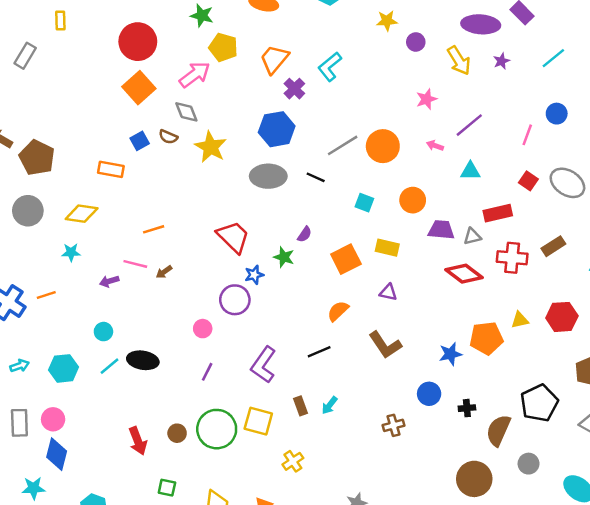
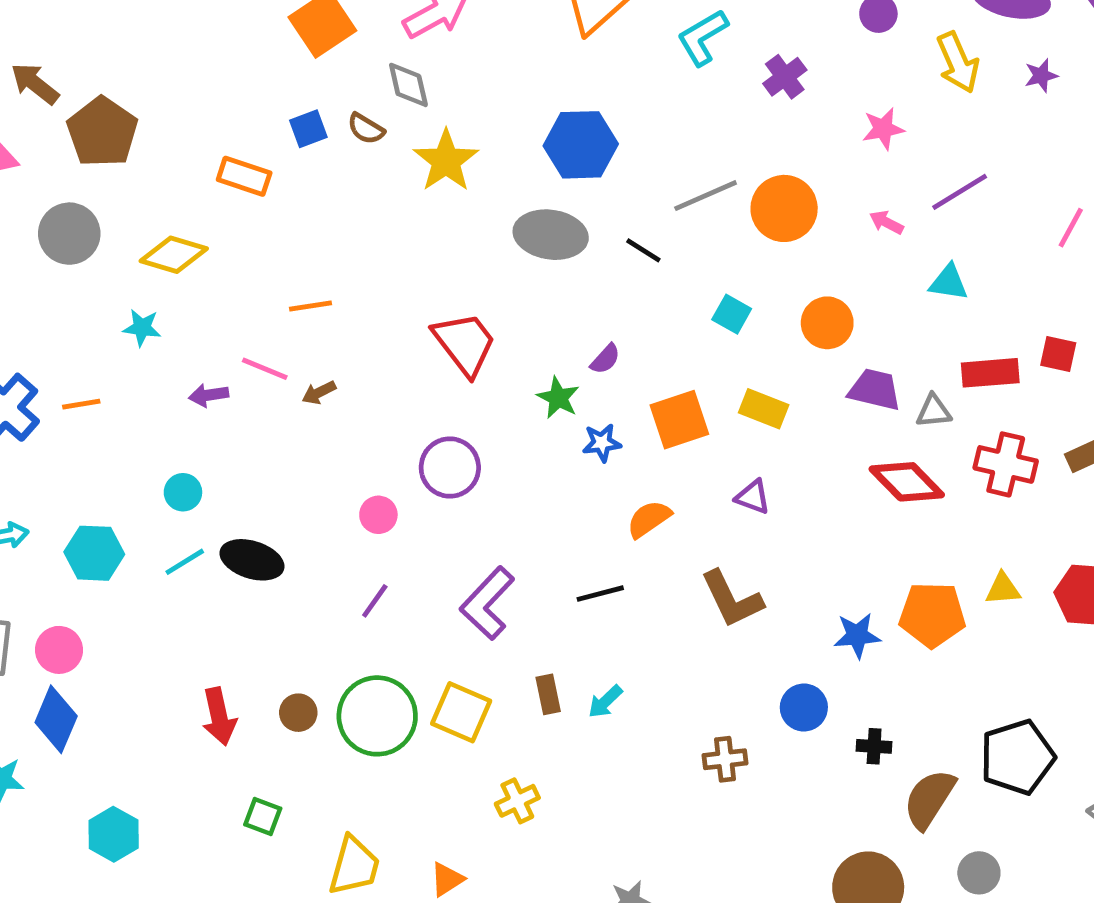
purple cross: (294, 89) -> (785, 77), moved
red square: (528, 181) -> (1058, 354), moved, turned -30
blue star: (254, 275) -> (602, 443), moved

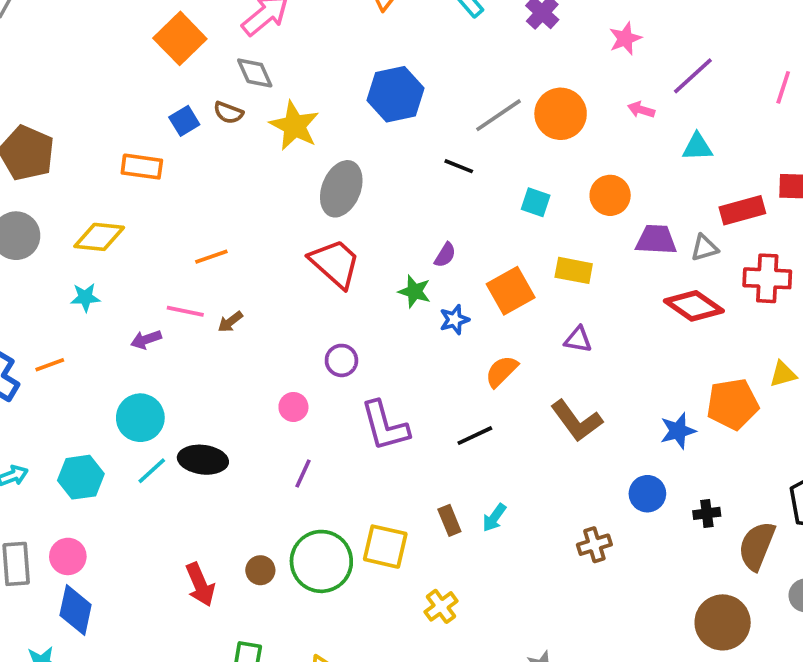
gray ellipse: (551, 235) -> (341, 189), moved, turned -66
purple circle: (450, 467) -> (341, 360), size x0.7
cyan circle: (183, 492) -> (140, 418), size x1.6
purple L-shape: (487, 603) -> (385, 426), moved, turned -48

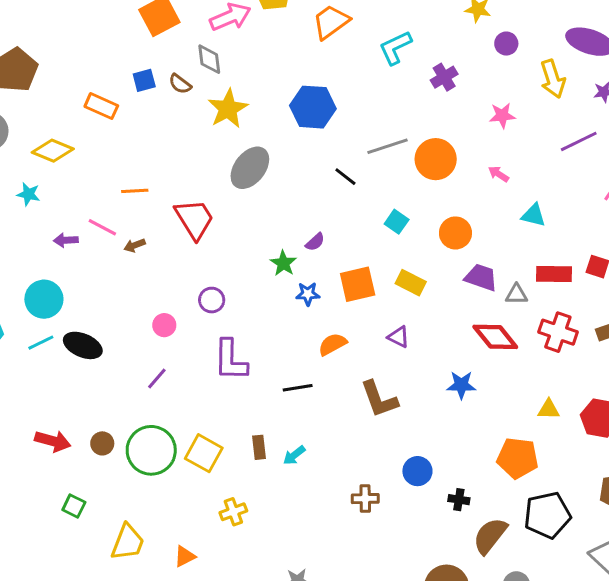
purple line: (693, 76) -> (579, 141), moved
red trapezoid: (335, 263) -> (194, 219), moved
orange pentagon: (733, 404) -> (518, 458), moved
blue star: (678, 431) -> (461, 385), moved
red arrow: (200, 585) -> (53, 441), turned -68

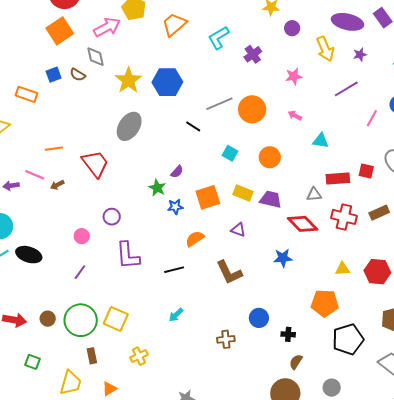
yellow star: (228, 109) -> (128, 80), moved
purple trapezoid: (481, 277) -> (271, 199), moved
brown rectangle: (259, 447) -> (92, 356), moved
brown semicircle: (490, 536) -> (296, 362), moved, size x0.6

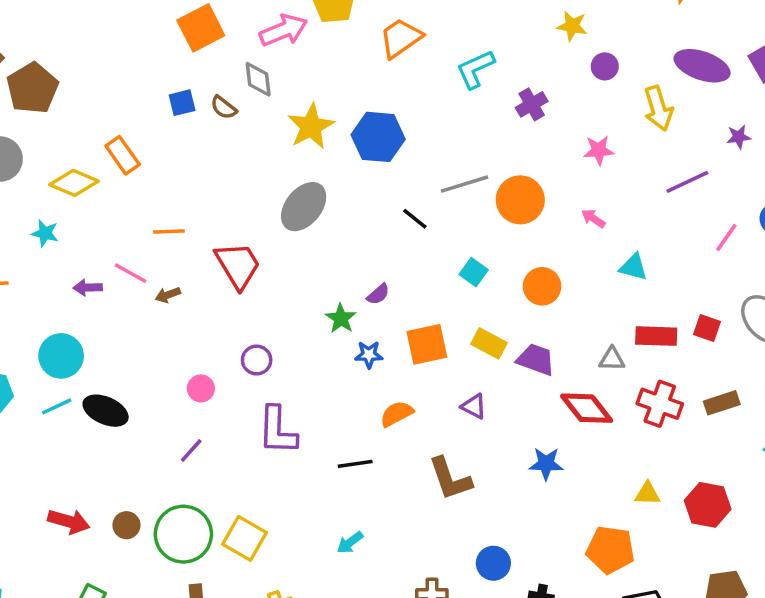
purple star: (360, 55) -> (739, 137), moved
orange rectangle: (27, 94) -> (123, 155), moved, turned 30

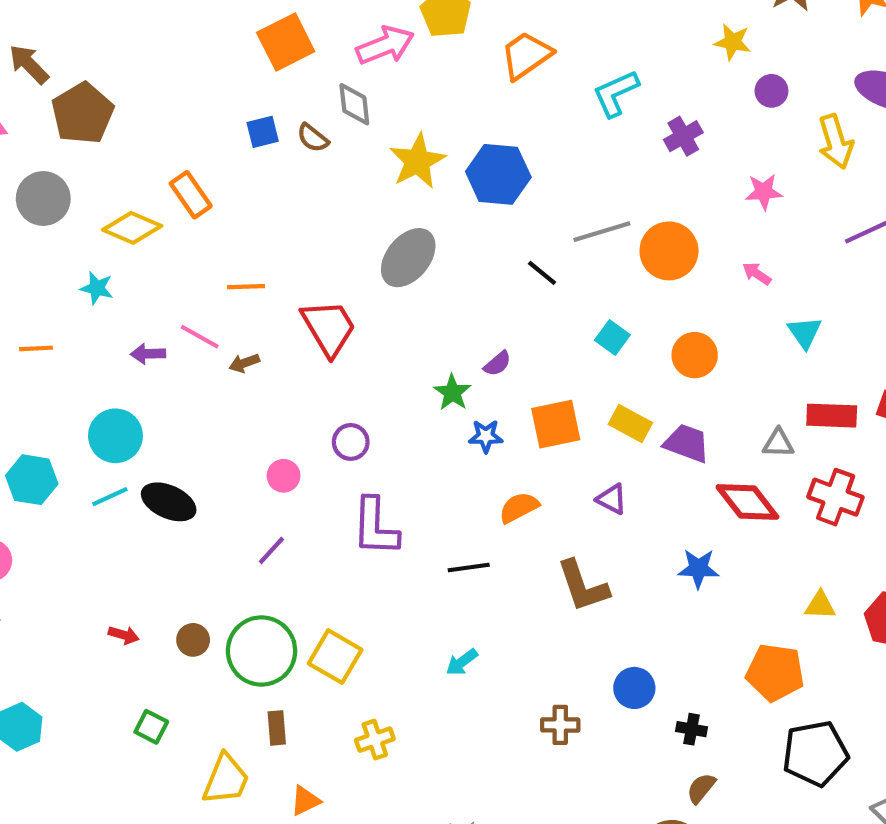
cyan triangle: (633, 267) -> (805, 332), turned 40
red arrow: (69, 521) -> (124, 635), size x0.6

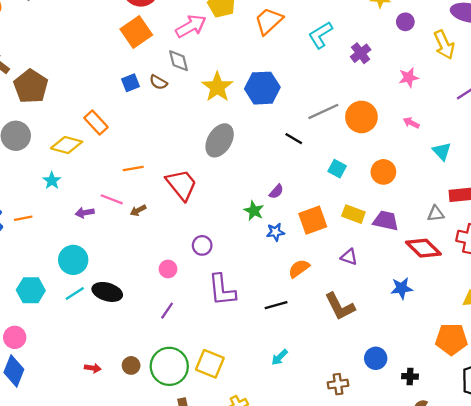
cyan star: (97, 288) -> (52, 181), turned 30

